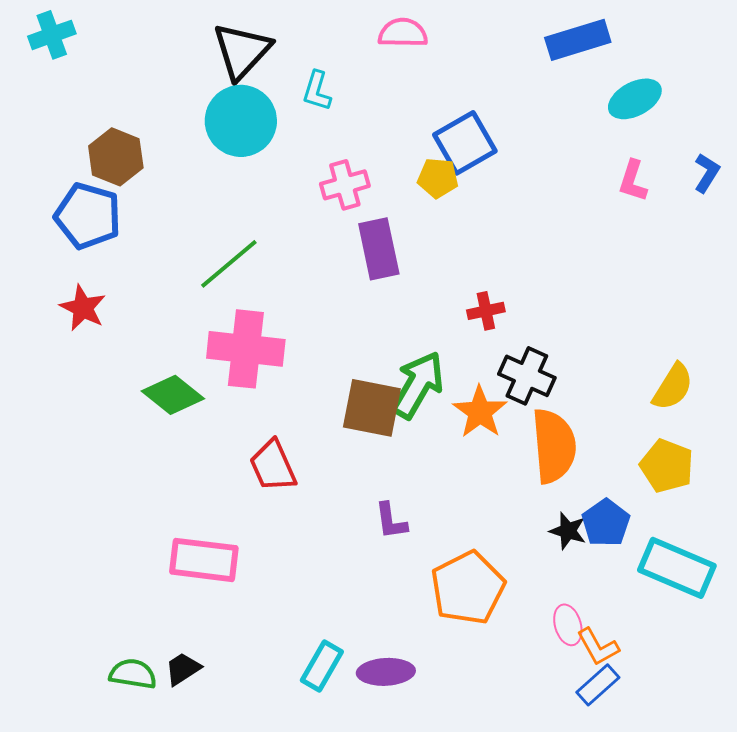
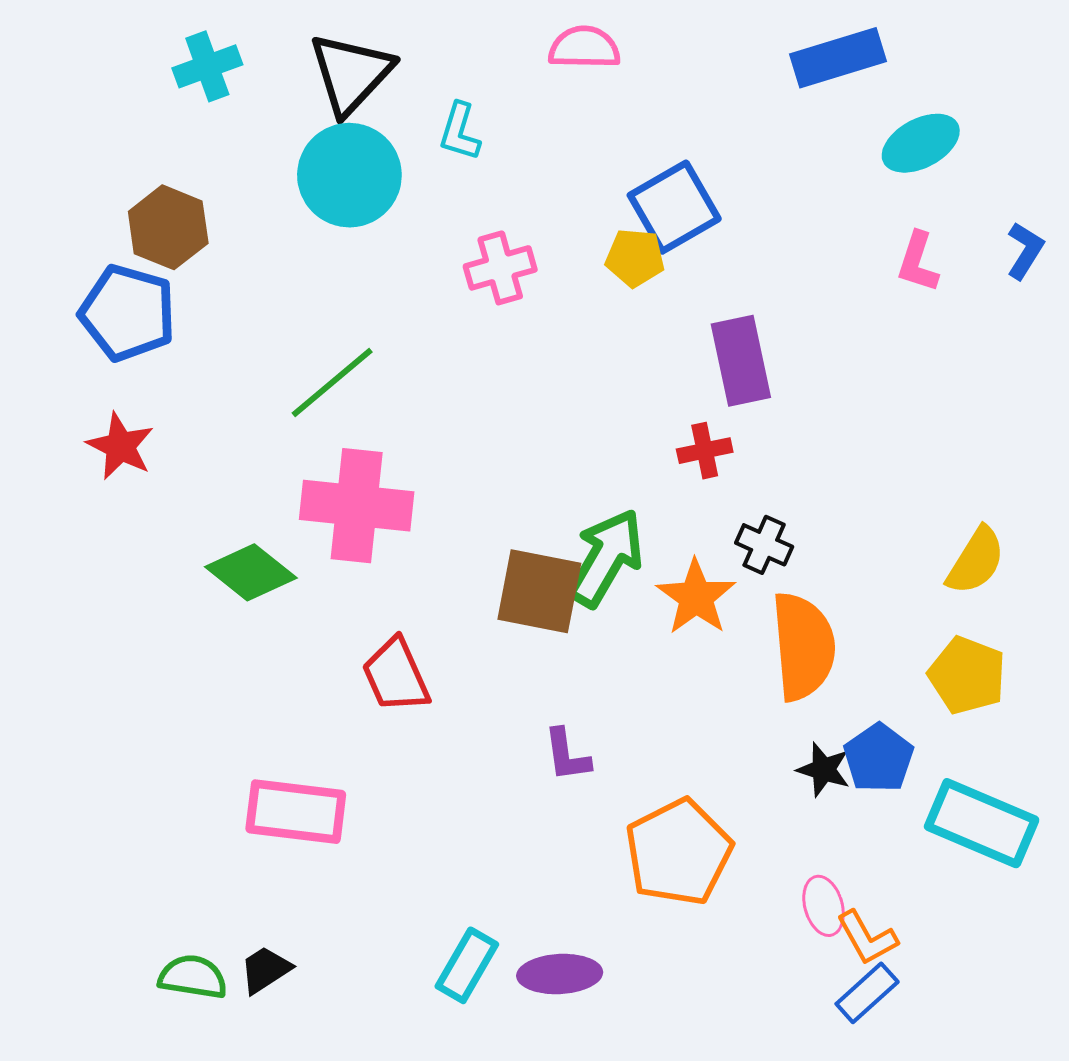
cyan cross: (52, 35) -> (207, 66), moved
purple rectangle: (379, 249) -> (741, 361), moved
black cross: (527, 376) -> (764, 545), size x0.7

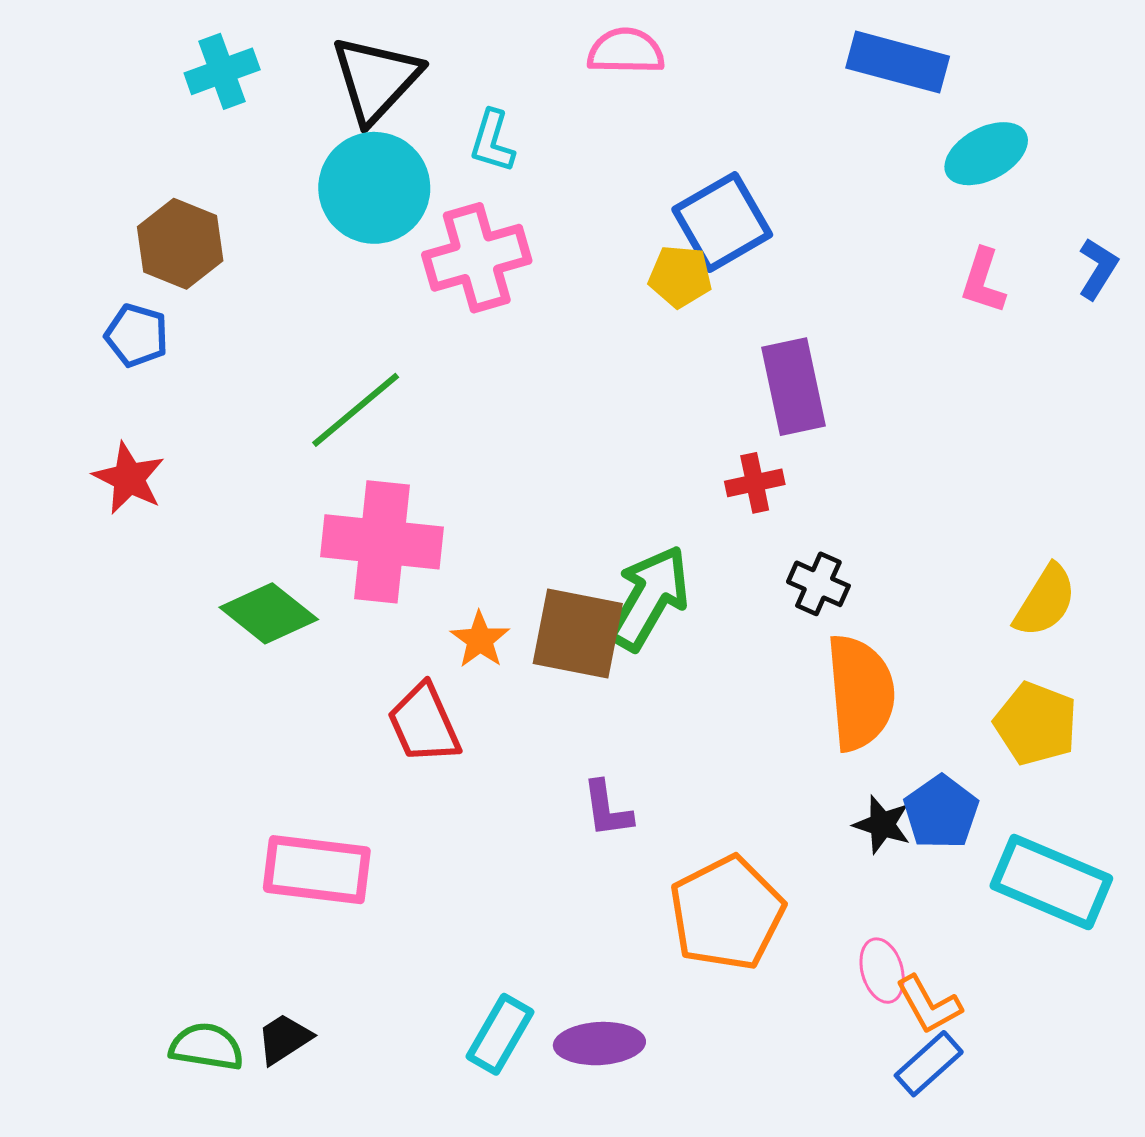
blue rectangle: (838, 58) -> (898, 62), turned 32
pink cross: (500, 268) -> (477, 258), moved, size x1.4
blue pentagon: (128, 313) -> (137, 335), size x0.6
orange star: (696, 597) -> (480, 640), moved, size x0.7

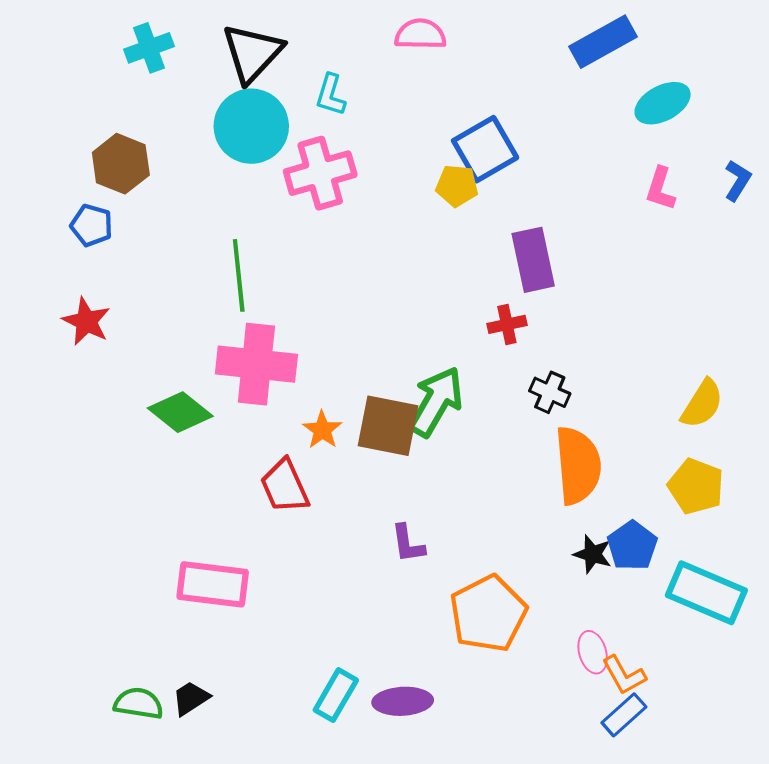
blue rectangle: (898, 62) -> (603, 42), turned -44
green line: (356, 410) -> (239, 275), turned -56

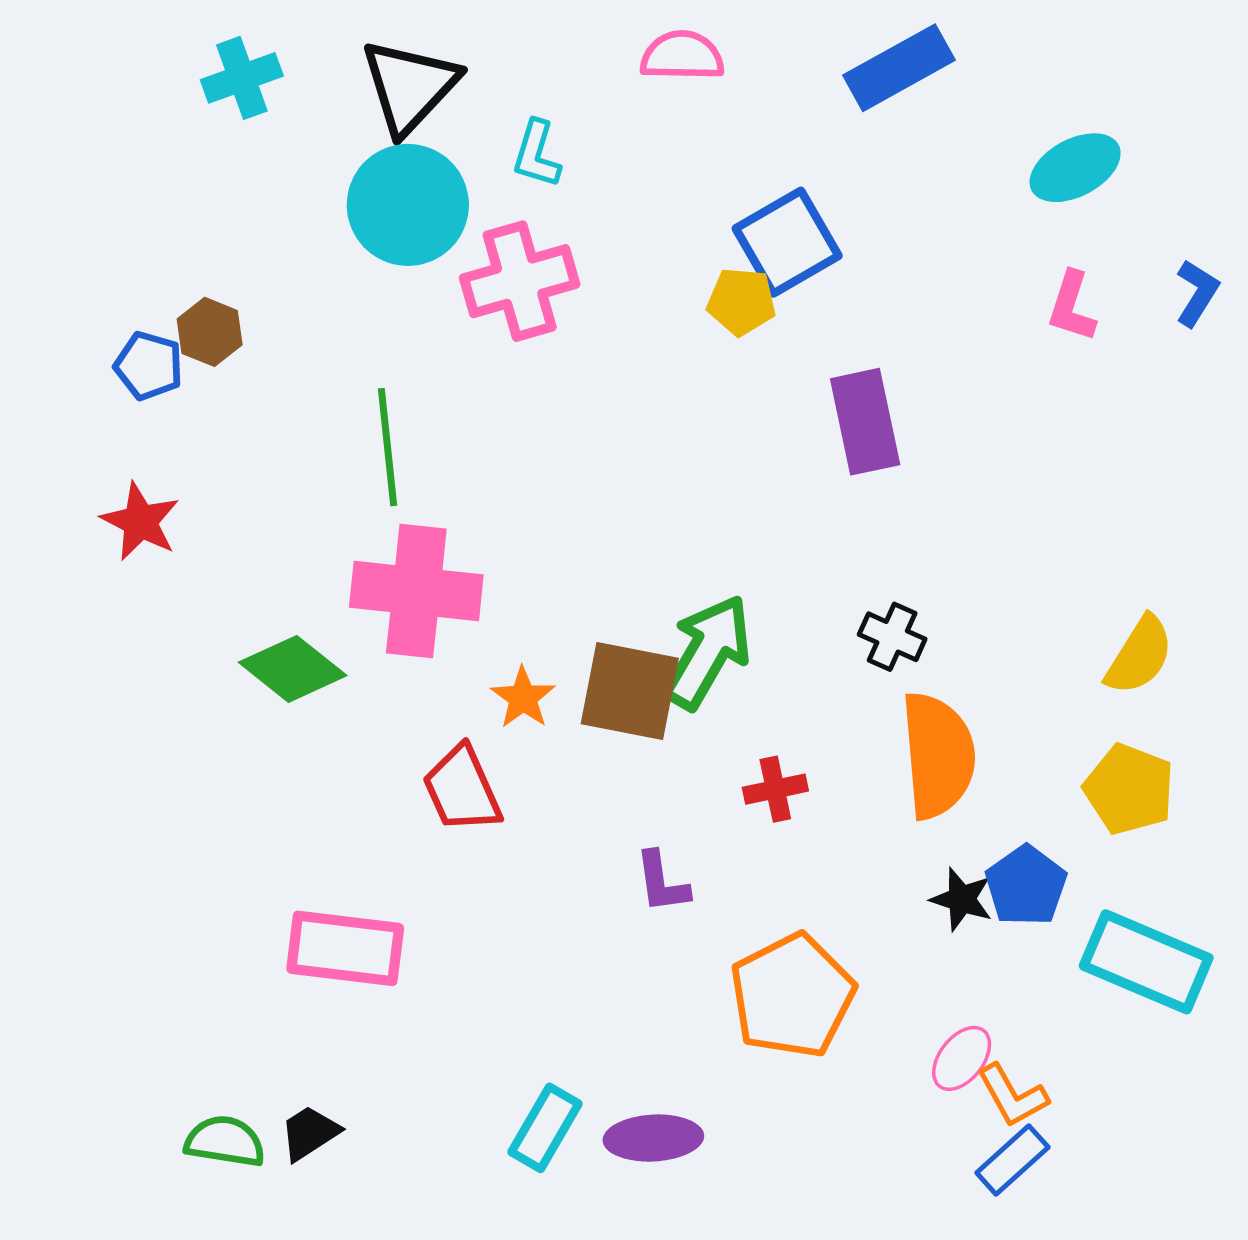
blue rectangle: (603, 42) -> (899, 68), moved
brown hexagon: (121, 164) -> (210, 332), moved, size x0.7
red cross: (507, 324) -> (775, 789), moved
pink ellipse: (593, 652) -> (962, 1058), turned 54

